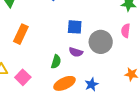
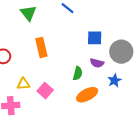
orange rectangle: (21, 34) -> (41, 47), turned -36
blue star: (92, 84) -> (114, 80), moved

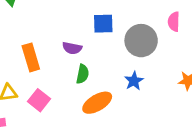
orange rectangle: (41, 47) -> (31, 57), moved
purple semicircle: (97, 63) -> (72, 48), moved

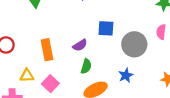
purple semicircle: (72, 48) -> (80, 45), turned -48

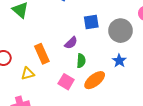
yellow triangle: (27, 76) -> (28, 74), moved
pink square: (50, 84) -> (66, 82), moved

